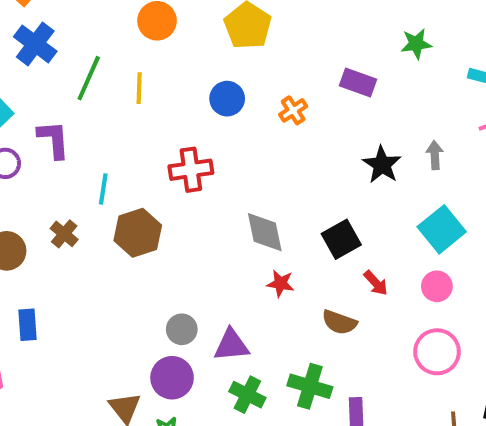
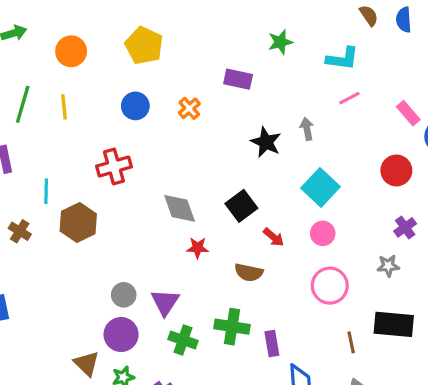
purple triangle: (231, 345) -> (165, 302), turned -44

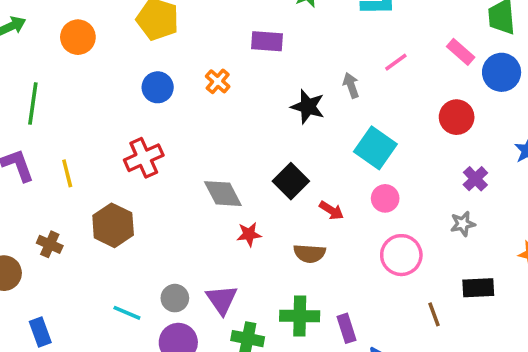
pink line: (349, 98) -> (396, 62), moved
yellow line: (64, 107) -> (67, 173), moved
cyan line: (46, 191) -> (127, 313), moved, turned -60
black rectangle: (394, 324) -> (478, 288), size x0.7

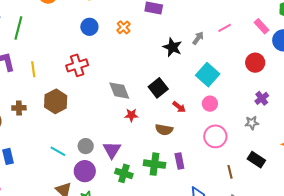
gray arrow: (351, 85) -> (198, 38), turned 48
brown cross: (50, 244) -> (19, 108), turned -32
black rectangle: (478, 288) -> (256, 160), turned 30
purple rectangle: (347, 328) -> (179, 161), moved

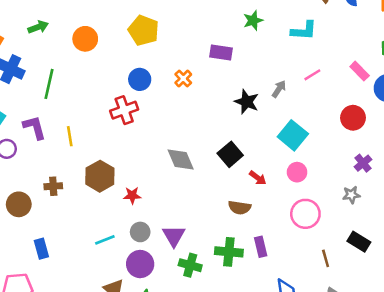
red cross: (77, 65) -> (124, 110), moved
red star: (131, 115) -> (132, 195), moved
cyan line: (58, 151) -> (105, 240), turned -49

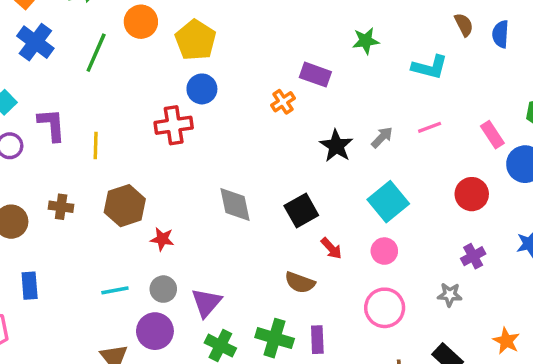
yellow pentagon: (144, 30) -> (196, 40), moved
orange cross: (183, 79) -> (283, 102), moved
green line: (49, 84) -> (96, 53), moved

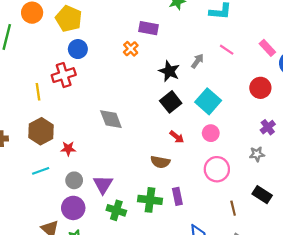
pink line: (430, 127) -> (227, 50), turned 64
yellow line: (96, 145) -> (38, 92), moved
black square: (301, 210) -> (171, 102), moved
cyan line: (115, 290) -> (41, 171), moved

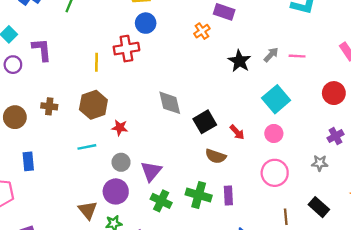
pink line: (227, 50) -> (297, 56), moved, turned -40
black square: (171, 102) -> (205, 122), moved

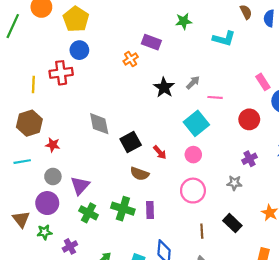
pink line: (297, 56) -> (215, 97), moved

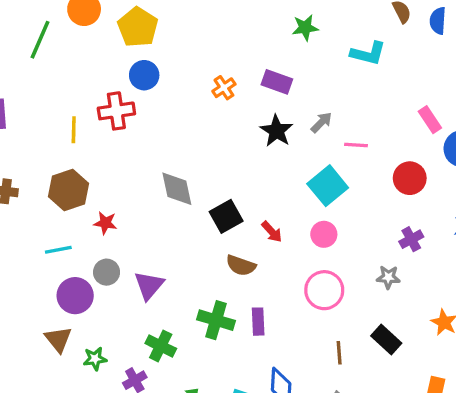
purple rectangle: (151, 42) -> (277, 82), moved
purple circle: (47, 203) -> (75, 296), moved
green cross: (89, 213) -> (161, 346), moved

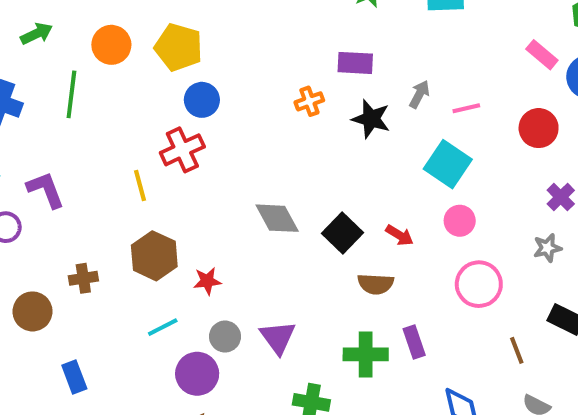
orange cross: (224, 88) -> (309, 101), moved, turned 30

